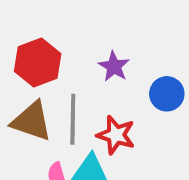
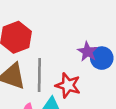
purple star: (114, 66) -> (87, 52), moved

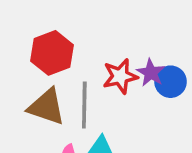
red star: (68, 85) -> (120, 76), moved, turned -30

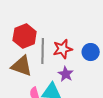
purple star: (151, 73) -> (66, 74), moved
gray line: (84, 105) -> (43, 51), moved

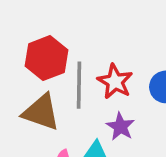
red star: (63, 49) -> (115, 82), turned -30

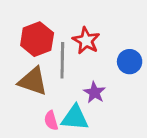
red star: (115, 82) -> (86, 41), moved

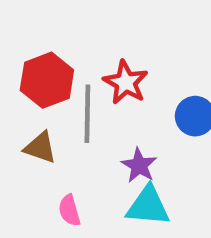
brown triangle: (33, 81) -> (40, 148), size x0.7
cyan triangle: (75, 118) -> (148, 206), moved

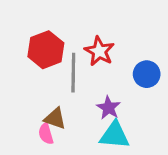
brown triangle: (40, 148) -> (55, 118), moved
pink semicircle: (69, 210) -> (46, 134), moved

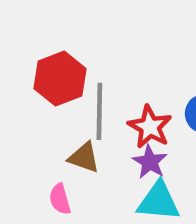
red star: (99, 51) -> (150, 127), moved
brown triangle: (55, 118) -> (84, 157), moved

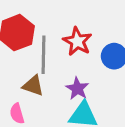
red star: (150, 127) -> (77, 41), moved

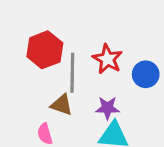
purple star: (77, 89) -> (107, 108), turned -30

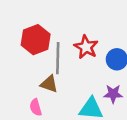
purple star: (107, 108) -> (113, 94), moved

